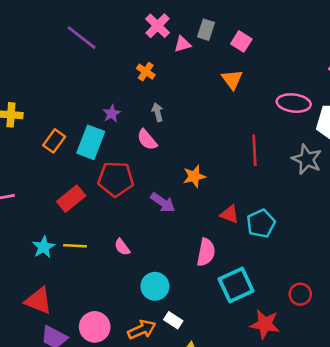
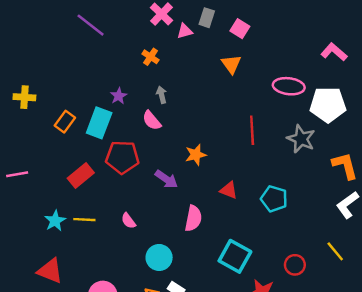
cyan pentagon: (261, 223) -> (274, 199), moved, turned -30
pink semicircle: (206, 252) -> (193, 218), moved
cyan square: (236, 285) -> (235, 256), turned -36

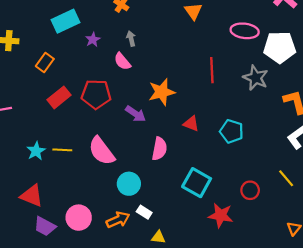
cyan rectangle: (99, 123) -> (66, 21), moved, turned 44
orange star: (196, 155) -> (162, 92), size x1.4
red rectangle: (81, 176) -> (59, 97), moved
pink semicircle: (128, 221) -> (102, 151), size x2.0

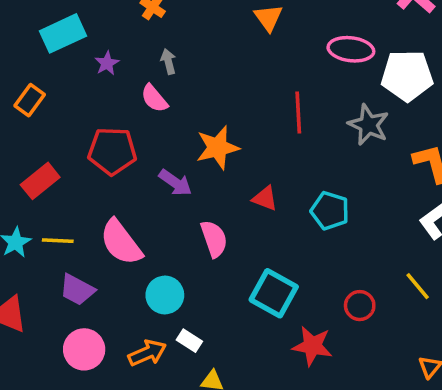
red rectangle: (59, 97) -> (40, 181), moved
pink semicircle: (159, 149) -> (214, 239), turned -30
purple trapezoid: (45, 226) -> (77, 290), moved

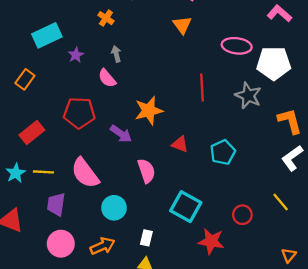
cyan pentagon: (330, 211) -> (223, 152), turned 30
purple trapezoid: (77, 290) -> (56, 204), turned 70
white rectangle: (189, 341) -> (146, 238), moved, turned 70

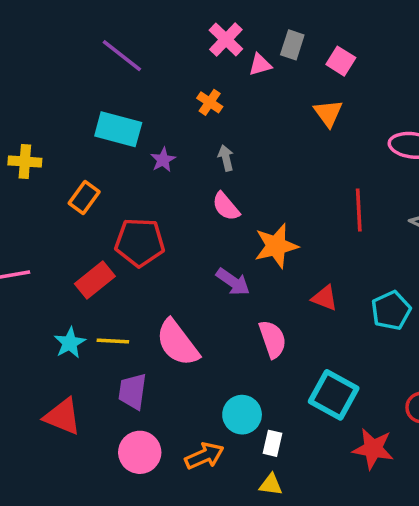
cyan rectangle: (47, 35) -> (118, 129), turned 40
pink semicircle: (107, 78) -> (226, 206), moved
red pentagon: (79, 113) -> (140, 242), moved
cyan circle: (114, 208) -> (242, 415), moved

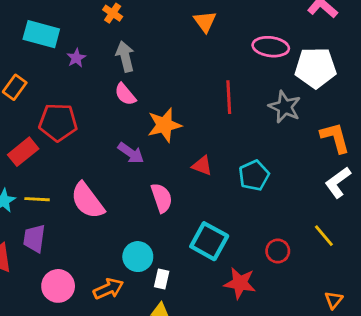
gray arrow: (226, 158) -> (125, 57), size x1.5
purple trapezoid: (133, 391) -> (34, 238), moved

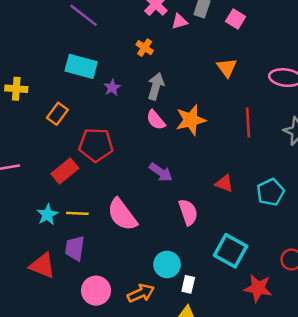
orange triangle: (205, 22) -> (227, 68), moved
gray arrow: (125, 57) -> (156, 86), turned 30
orange star: (164, 125) -> (191, 120), moved

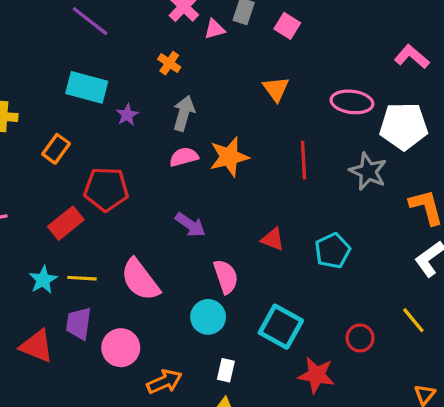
pink semicircle: (156, 120) -> (184, 157), turned 115
cyan circle: (167, 264) -> (208, 317), moved
pink circle: (96, 291) -> (121, 348), moved

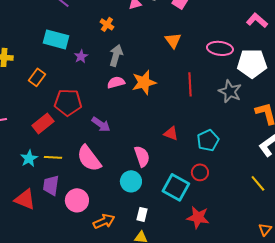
purple arrow: (190, 225) -> (101, 124), moved
red circle: (360, 338) -> (200, 172), moved

